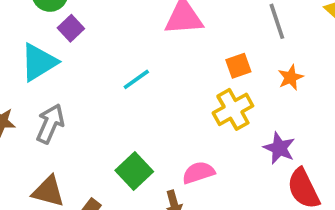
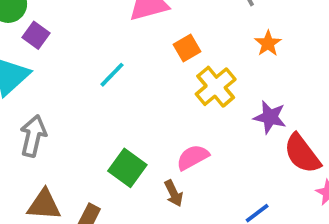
orange square: (238, 66) -> (187, 48), moved

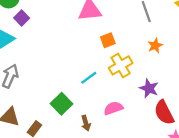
cyan line: (112, 75) -> (89, 78), moved
pink semicircle: (193, 157) -> (113, 108), moved

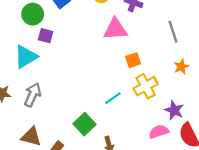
purple square: (22, 18) -> (46, 36), turned -32
pink semicircle: (113, 108) -> (159, 132), moved

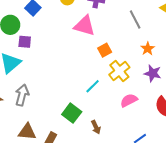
pink triangle: (115, 29) -> (85, 26), turned 30
purple star: (174, 110) -> (153, 73), moved
pink semicircle: (159, 132) -> (129, 100), moved

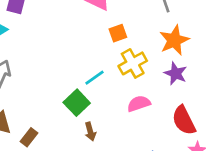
orange star: (148, 49) -> (174, 40), size x1.6
green square: (72, 113) -> (77, 103), moved

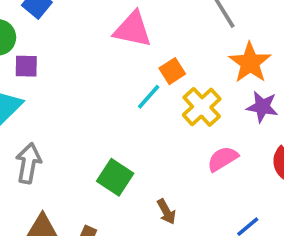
cyan line: (95, 78) -> (149, 97), moved
green square: (77, 103) -> (115, 177), moved

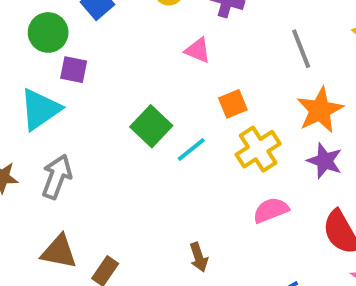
pink triangle: (133, 29) -> (198, 50), size x0.6
cyan line: (149, 97) -> (191, 150), moved
green square: (115, 177) -> (151, 126), moved

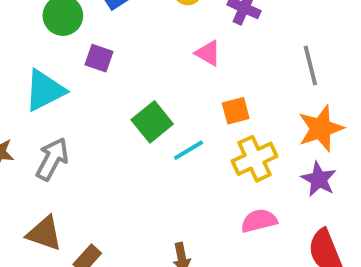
purple square: (74, 70) -> (99, 58), moved

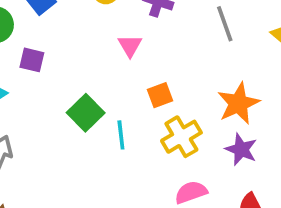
pink triangle: (208, 53) -> (130, 46), turned 35
gray line: (310, 65) -> (225, 24), moved
cyan line: (188, 150) -> (121, 135), turned -60

